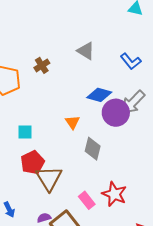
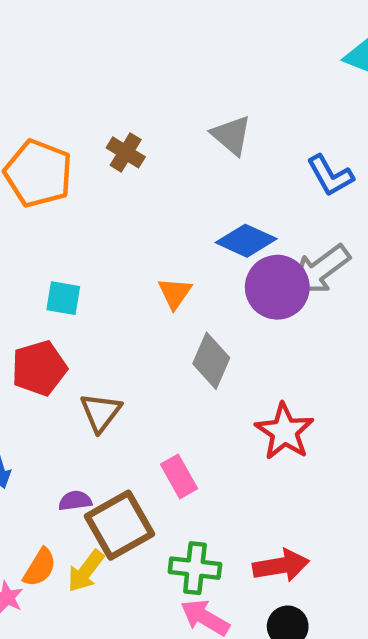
brown cross: (42, 65) -> (126, 152), turned -35
red pentagon: (33, 163) -> (39, 368), moved
brown triangle: (49, 178) -> (101, 412), size x0.7
red star: (114, 194) -> (284, 431), moved

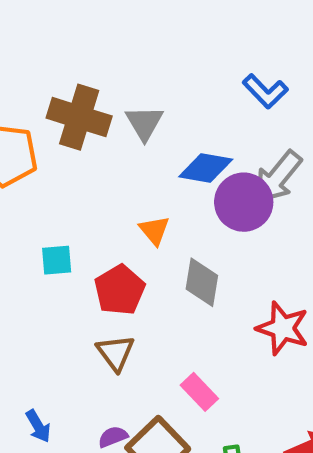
gray triangle: (231, 135) -> (144, 123), moved, turned 33
brown cross: (126, 152) -> (79, 117), size x1.8
red pentagon: (39, 368) -> (120, 290), moved

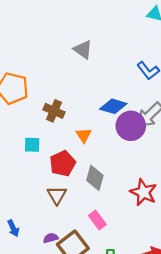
brown cross: (79, 117) -> (54, 111), moved, size x0.7
gray triangle: (144, 123) -> (83, 50), moved, turned -30
gray diamond: (202, 282) -> (95, 178), moved

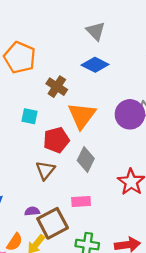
blue diamond: (113, 106) -> (95, 65), moved
orange triangle: (84, 135) -> (82, 116), size x1.8
pink rectangle: (97, 220) -> (81, 201), turned -66

